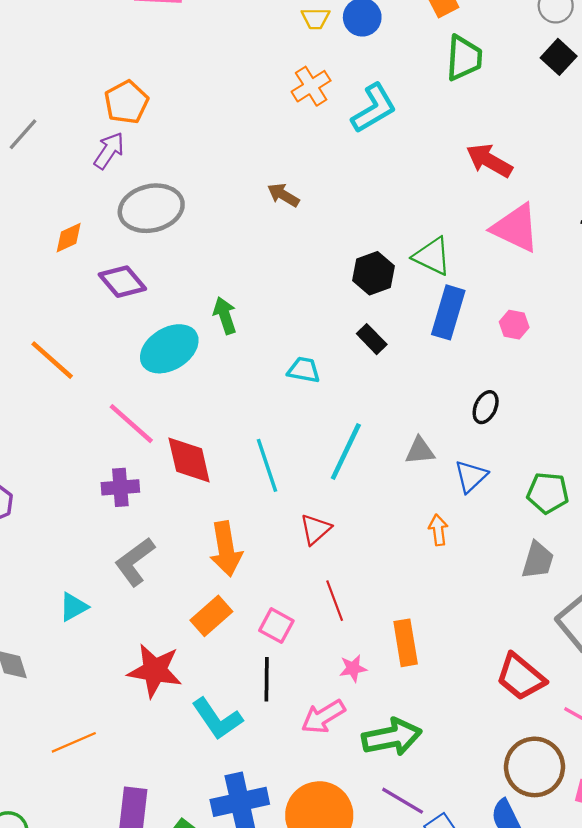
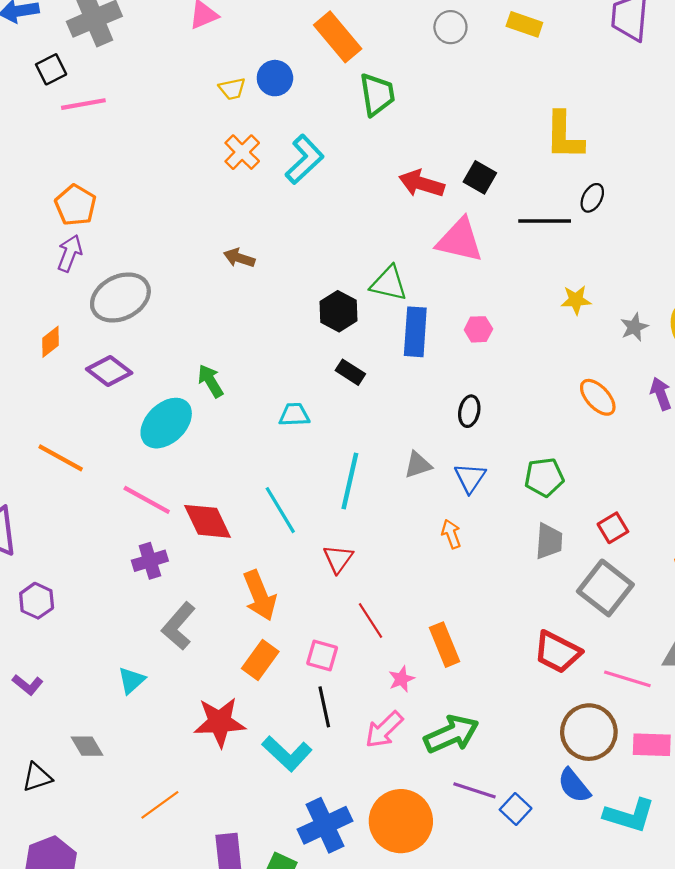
black square: (559, 57) -> (480, 177), moved

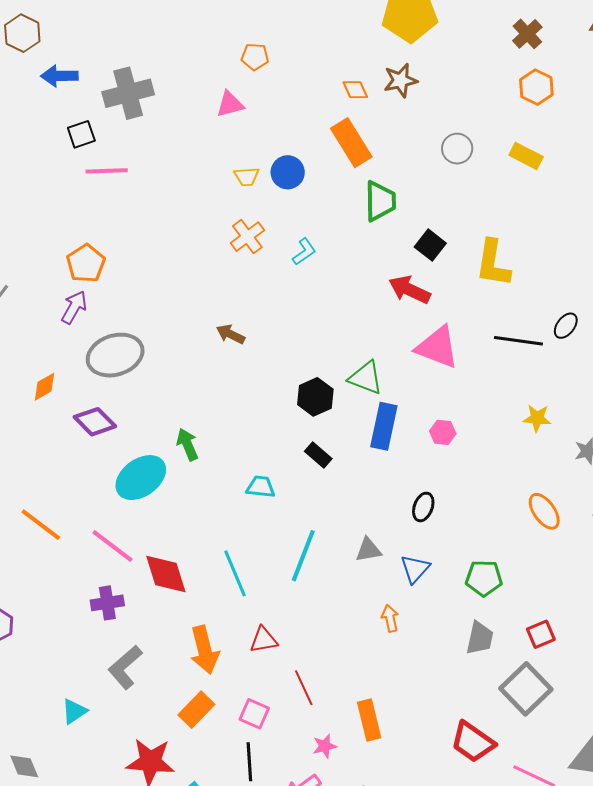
yellow L-shape: (564, 136) -> (493, 263), moved
cyan L-shape: (304, 159) -> (304, 252), size x0.6
black square: (480, 177) -> (430, 245), moved
orange line: (61, 458) -> (41, 525), moved
red triangle: (338, 559) -> (264, 640), moved, turned 36

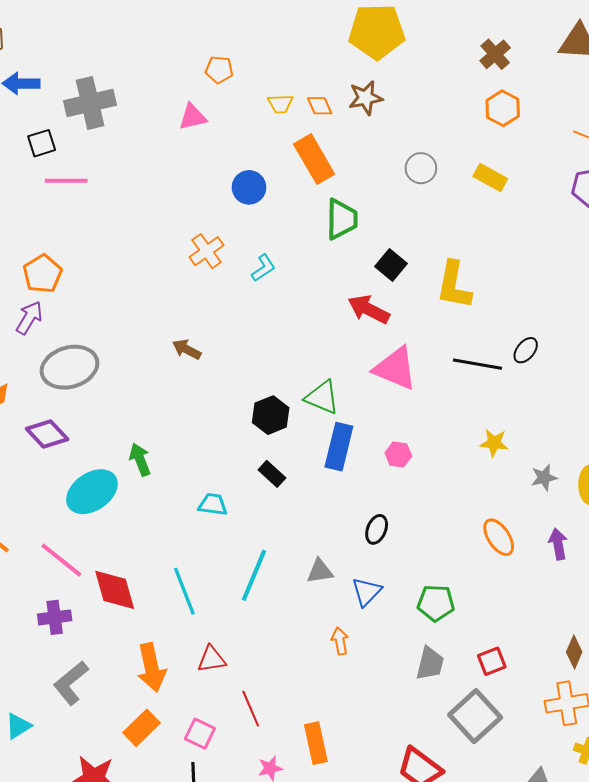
yellow trapezoid: (247, 177) -> (280, 104), moved

